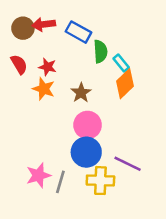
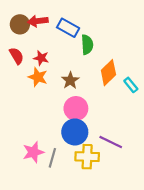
cyan rectangle: (121, 63) -> (131, 85), moved

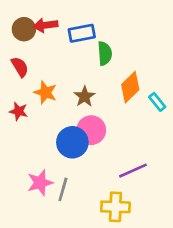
blue rectangle: (68, 28) -> (82, 33), turned -40
red star: (41, 58) -> (19, 111), moved
blue circle: (75, 132) -> (72, 142), moved
purple line: (111, 142) -> (133, 171), turned -50
yellow cross: (87, 157) -> (115, 207), moved

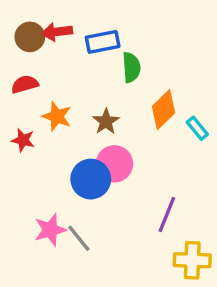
red semicircle: (20, 67) -> (25, 84), turned -75
purple line: (133, 171) -> (167, 215), turned -44
gray line: (63, 189) -> (79, 238), turned -55
yellow cross: (115, 207) -> (192, 260), moved

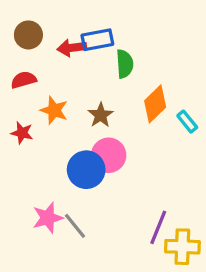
red arrow: (57, 32) -> (72, 48), moved
purple line: (167, 215) -> (158, 227), moved

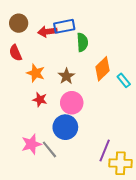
red semicircle: (24, 80) -> (15, 53), turned -98
red star: (22, 133) -> (40, 100), moved
blue circle: (86, 170) -> (65, 127), moved

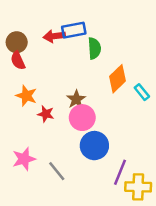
brown circle: (19, 23) -> (17, 42), moved
orange star: (36, 73) -> (26, 96), moved
brown star: (66, 76) -> (76, 99), moved
blue circle: (65, 127) -> (94, 146), moved
pink star: (31, 144) -> (24, 159), moved

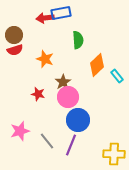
blue rectangle: (74, 30) -> (61, 13), moved
red arrow: (54, 36) -> (45, 18), moved
red semicircle: (18, 60) -> (15, 50), turned -84
orange star: (26, 96) -> (45, 59), moved
purple line: (120, 172) -> (71, 145), moved

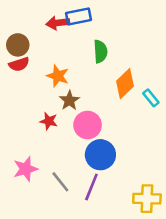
brown star: (63, 82) -> (69, 100), moved

